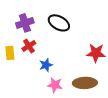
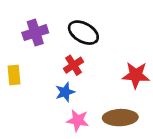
red cross: (29, 46) -> (74, 65), moved

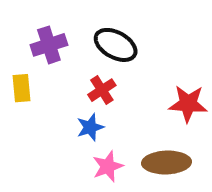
yellow rectangle: (14, 75) -> (22, 88), moved
pink star: (78, 120) -> (108, 166), turned -30

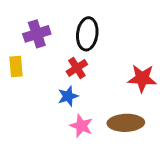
black ellipse: (116, 45) -> (87, 34), turned 68
pink star: (108, 166) -> (81, 126), turned -30

